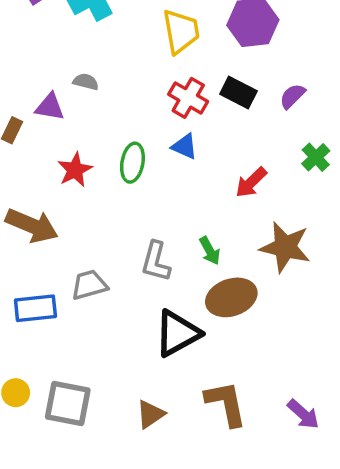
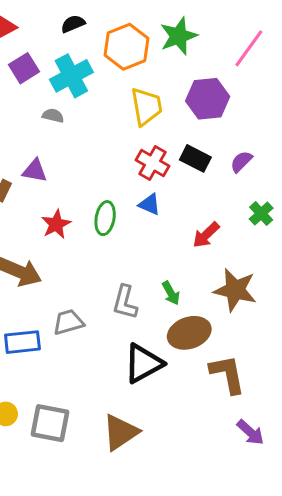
gray semicircle: (86, 82) -> (53, 116), moved
brown L-shape: (226, 403) -> (227, 374), moved
brown triangle: (150, 414) -> (120, 432), size x1.5

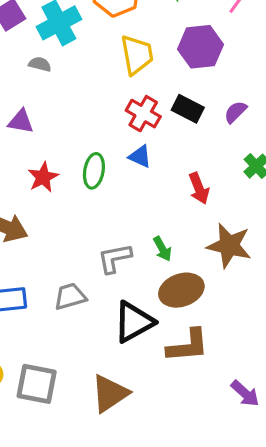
red arrow: (206, 235) -> (199, 188), turned -68
gray L-shape: (125, 302) -> (115, 258), turned 64
gray trapezoid: (68, 322) -> (70, 296), moved
brown L-shape: (227, 374) -> (188, 346), moved, turned 96

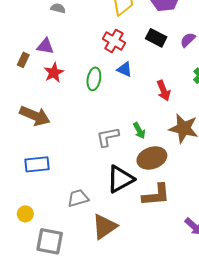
red cross: (143, 114) -> (114, 41), moved
red star: (43, 177) -> (54, 73), moved
gray trapezoid: (70, 296) -> (78, 198), moved
gray square: (37, 384) -> (50, 241), moved

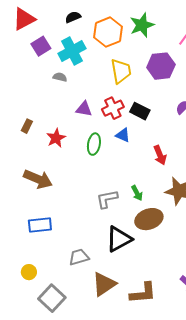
black rectangle: (156, 38) -> (140, 111), moved
red cross: (114, 41) -> (113, 108), turned 35
purple triangle: (45, 46) -> (84, 109), moved
brown L-shape: (156, 195) -> (143, 293), moved
gray square: (50, 241) -> (52, 298), turned 32

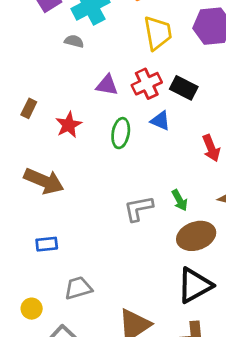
blue rectangle: (40, 225) -> (47, 244), size x0.7
black triangle: (119, 239) -> (195, 285), moved
gray trapezoid: (79, 257) -> (78, 288), moved

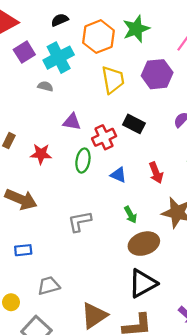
red cross: (147, 84) -> (104, 137), moved
blue triangle: (160, 121) -> (118, 175), moved
red star: (69, 125) -> (41, 154), turned 30
gray L-shape: (139, 208) -> (80, 221), moved

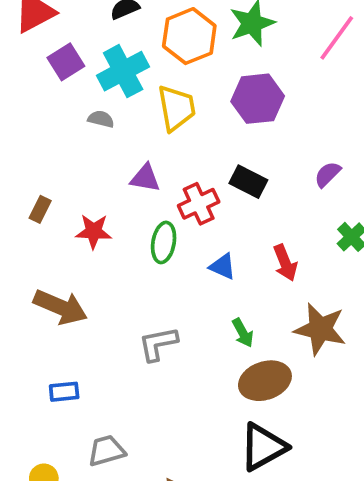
purple hexagon: (157, 74) -> (258, 99), moved
yellow trapezoid: (113, 80) -> (176, 108), moved

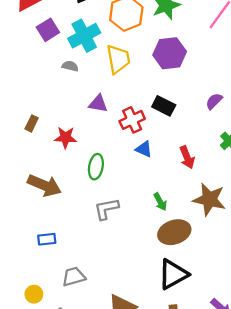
green ellipse: (164, 242) -> (96, 167), moved
blue triangle: (223, 266) -> (144, 149), moved

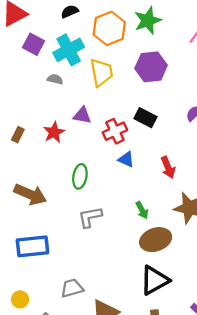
purple square: (48, 30) -> (34, 44), turned -30
red star: (65, 137) -> (54, 132), moved, turned -30
blue rectangle: (47, 239) -> (32, 246), size x1.8
gray trapezoid: (74, 277) -> (72, 288), moved

